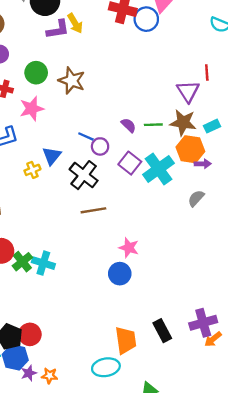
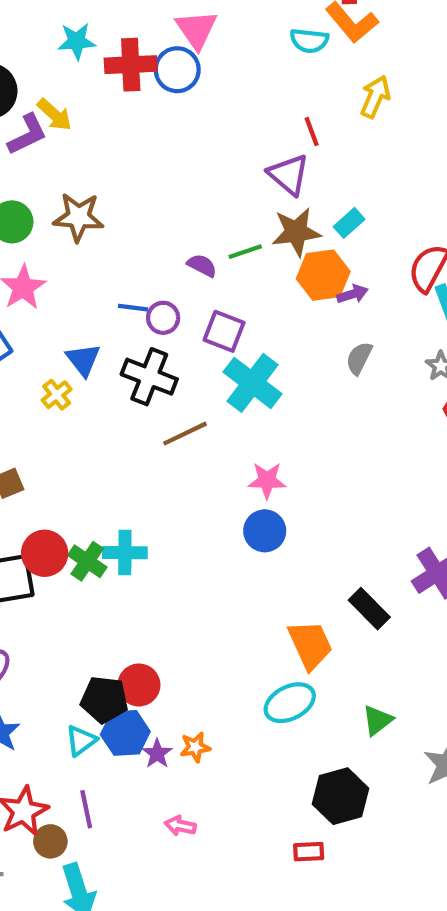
cyan cross: (159, 169) -> (252, 383), moved

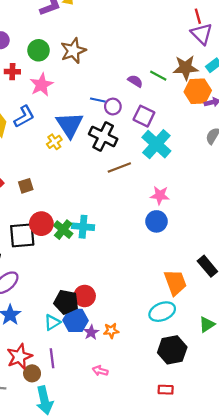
purple triangle: (289, 175) -> (202, 34), moved
brown star: (78, 217) -> (73, 51), turned -30
green line: (245, 252) -> (158, 76), turned 42
blue triangle: (83, 360) -> (70, 125), size x1.5
black hexagon: (340, 796) -> (172, 350), moved

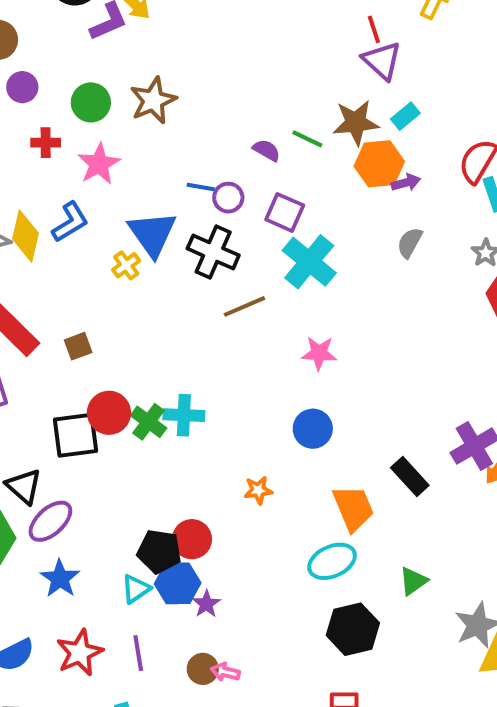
blue circle: (156, 221) -> (313, 429), moved
orange star: (111, 331) -> (258, 490), moved
brown circle: (32, 373) -> (203, 669), moved

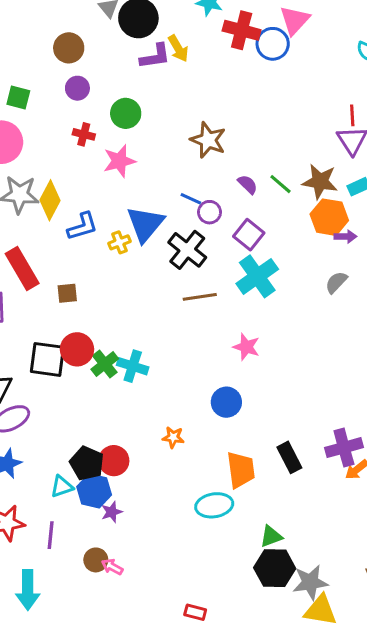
brown star: (153, 100) -> (208, 140), moved, turned 30
blue L-shape: (70, 222) -> (82, 226), moved
black hexagon: (353, 629) -> (275, 568), moved

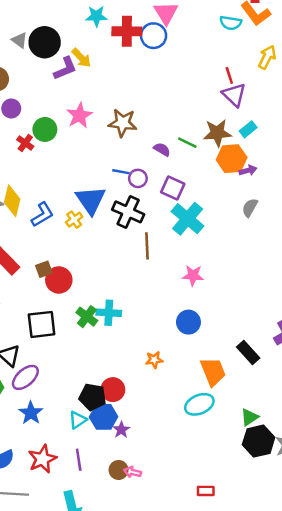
green circle: (126, 113) -> (45, 129), moved
red cross: (84, 134) -> (25, 143), turned 35
pink star: (119, 161) -> (79, 115), moved
brown line: (200, 297) -> (147, 246), turned -70
red circle: (77, 349) -> (59, 280), moved

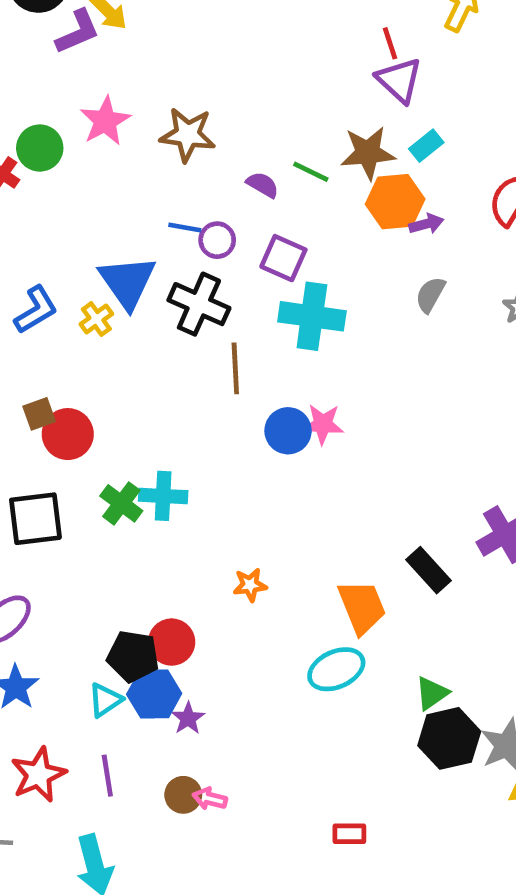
cyan cross: (188, 219) -> (312, 316), turned -32
blue circle: (188, 322) -> (288, 431), moved

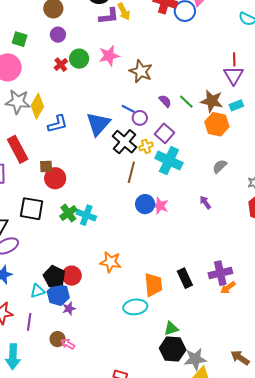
purple arrow: (426, 224) -> (205, 202), moved, turned -128
yellow cross: (96, 319) -> (146, 146), moved
orange star: (250, 585) -> (111, 262), size x1.5

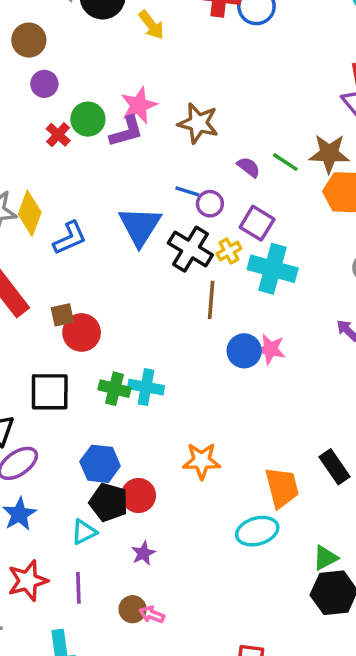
purple L-shape: (109, 16) -> (126, 132), moved
green cross: (68, 213) -> (114, 389), turned -30
blue hexagon: (58, 295) -> (100, 464), moved

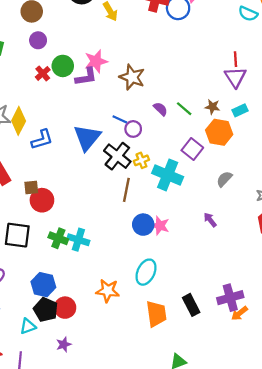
brown star: (329, 154) -> (212, 107), size x0.6
purple square: (257, 223) -> (192, 149), moved
cyan ellipse: (257, 531) -> (146, 272), moved, turned -55

